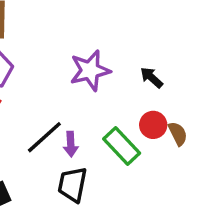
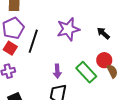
brown semicircle: (178, 134) -> (112, 71), moved
black line: (44, 137) -> (33, 41), moved, turned -30

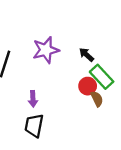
green rectangle: (86, 72) -> (102, 77), moved

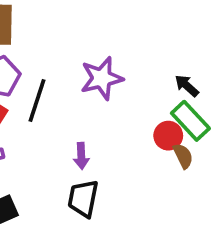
black arrow: (86, 55) -> (187, 86), moved

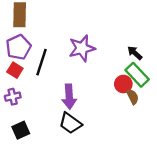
purple arrow: (81, 156) -> (69, 97), size x1.5
black trapezoid: (83, 198) -> (70, 123), turned -65

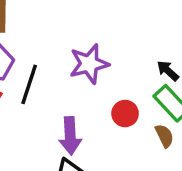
red circle: (123, 84) -> (125, 114), moved

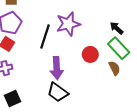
black line: (29, 84) -> (45, 37), moved

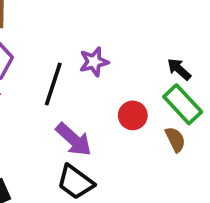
purple star: (68, 24) -> (94, 62), size x0.7
purple arrow: (57, 68) -> (74, 139), turned -45

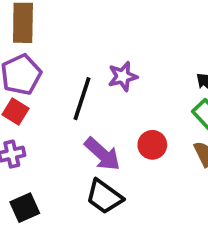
red circle: (133, 115) -> (152, 145), moved

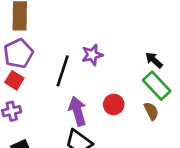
purple arrow: (102, 154) -> (77, 111), turned -148

